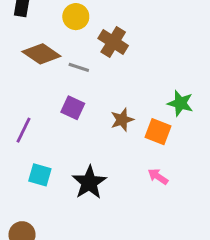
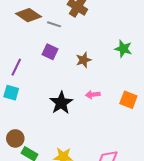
orange square: (158, 132) -> (128, 100), moved
cyan square: (40, 175) -> (11, 93), moved
pink arrow: (158, 176) -> (93, 95), moved, turned -40

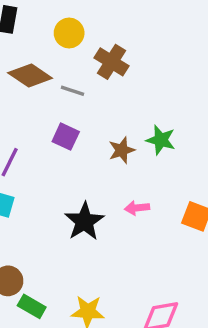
green star: (123, 49) -> (161, 140), moved

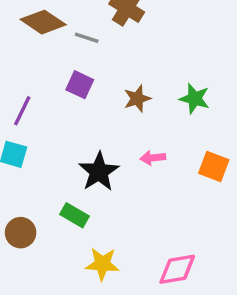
green star: (161, 140) -> (195, 99), moved
green rectangle: (32, 306) -> (75, 215), moved

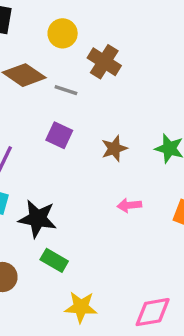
black star: (99, 172) -> (38, 219), moved, turned -30

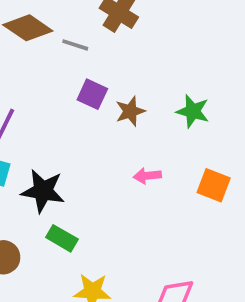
purple square: (59, 135) -> (92, 94), moved

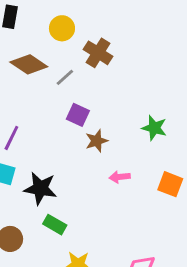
gray line: (75, 45) -> (65, 77), turned -60
brown star: (130, 111) -> (97, 141), moved

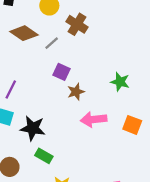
pink arrow: (120, 177) -> (94, 119), size x1.6

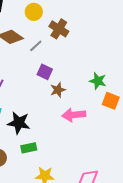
orange square: (132, 125) -> (111, 101), moved
green rectangle: (44, 156) -> (29, 148), turned -42

